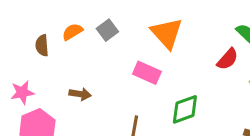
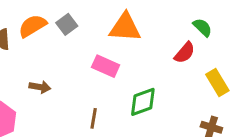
orange semicircle: (72, 32) -> (32, 26), size x1.4
orange triangle: (167, 33) -> (125, 27), turned -44

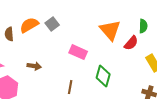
orange triangle: (125, 27) -> (110, 30), moved, turned 45
green semicircle: (202, 27) -> (143, 26), turned 48
green diamond: (143, 102) -> (103, 76), turned -55

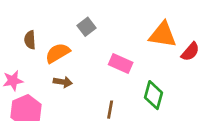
orange semicircle: (29, 25) -> (58, 53), moved
orange triangle: (110, 30) -> (163, 35), turned -40

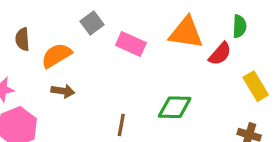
pink rectangle: (121, 64) -> (131, 44), moved
green diamond: (154, 95) -> (175, 107), turned 76

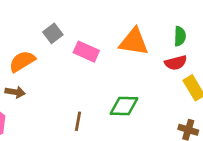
red semicircle: (220, 54) -> (176, 63), moved, turned 35
brown arrow: (63, 91) -> (15, 92), moved

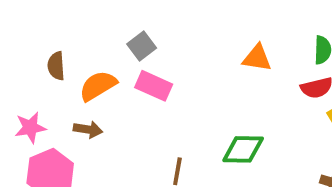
orange triangle: (134, 42) -> (257, 58), size x0.7
pink rectangle: (86, 52) -> (154, 86), moved

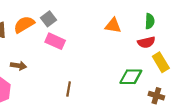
orange semicircle: (98, 86) -> (24, 24), moved
green diamond: (243, 149) -> (131, 77), moved

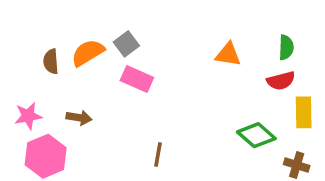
yellow rectangle: (161, 62) -> (304, 112), turned 30
green diamond: (131, 77) -> (256, 135), turned 40

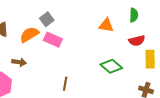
green semicircle: (286, 47) -> (134, 15), moved
orange semicircle: (88, 53) -> (29, 35), moved
green diamond: (256, 135) -> (111, 66), moved

